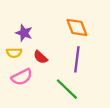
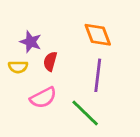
red semicircle: (41, 57) -> (50, 61), moved, turned 64
pink semicircle: (22, 77) -> (43, 98), moved

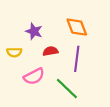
purple star: (31, 42) -> (34, 31), moved
red semicircle: (50, 61) -> (50, 51), moved, turned 64

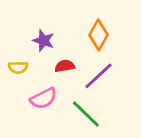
orange diamond: (77, 27) -> (99, 35), turned 50
purple line: (77, 59) -> (99, 76), turned 40

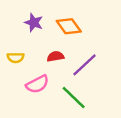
orange diamond: (99, 35) -> (69, 26), moved, turned -65
purple star: (43, 41) -> (34, 23), moved

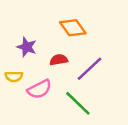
purple star: (34, 23) -> (27, 47), moved
yellow semicircle: (16, 58) -> (14, 76), moved

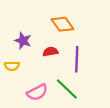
purple line: (89, 69) -> (77, 59), turned -45
pink semicircle: (39, 89) -> (37, 92), moved

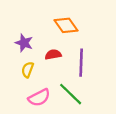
yellow semicircle: (12, 66) -> (28, 70), moved, turned 112

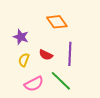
red semicircle: (53, 55) -> (46, 55), moved, turned -144

